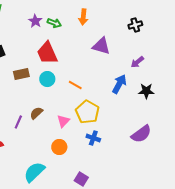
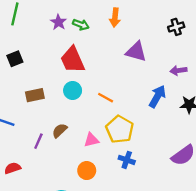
purple arrow: (137, 62) -> (179, 70), turned 32
brown rectangle: (21, 74) -> (35, 95), moved
pink triangle: (63, 121) -> (91, 140), turned 32

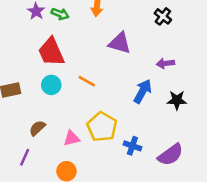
black cross: (176, 27) -> (163, 16), turned -35
orange line: (106, 98) -> (87, 81), moved
purple line: (38, 141) -> (25, 157), moved
blue cross: (127, 160) -> (132, 146), moved

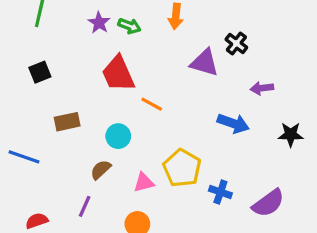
black cross: (163, 16) -> (236, 43), moved
orange line: (87, 81) -> (152, 104), moved
cyan circle: (51, 85) -> (118, 136), moved
blue arrow: (143, 91) -> (233, 123), turned 80
black star: (177, 100) -> (291, 134), moved

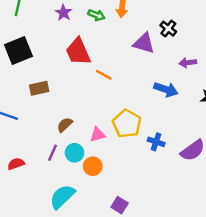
green arrow: (129, 26) -> (96, 15), moved
black square: (40, 72) -> (18, 50), size x1.6
cyan circle: (118, 136) -> (74, 153), moved

